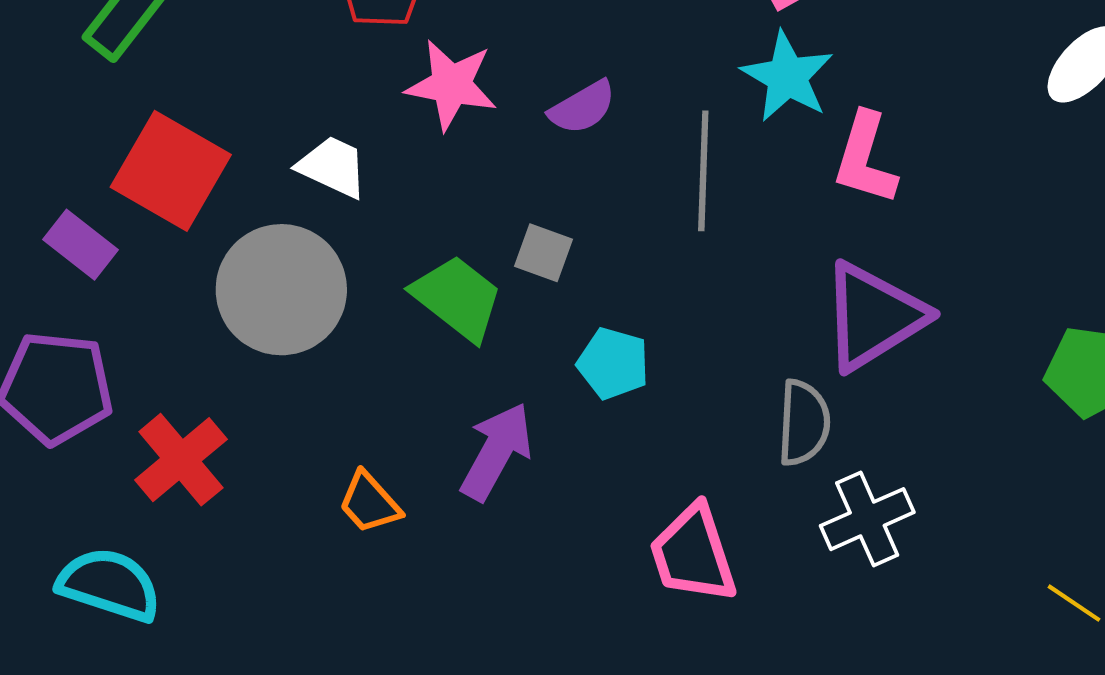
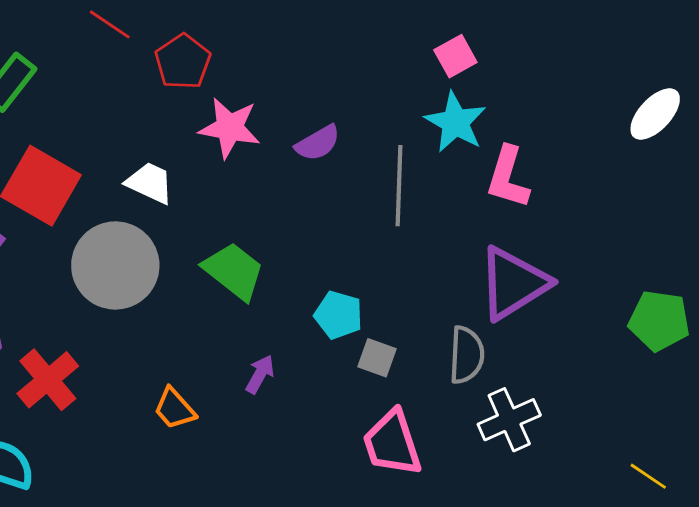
gray square: (544, 253) -> (377, 358), moved
purple arrow: (496, 451) -> (260, 374), size x0.6

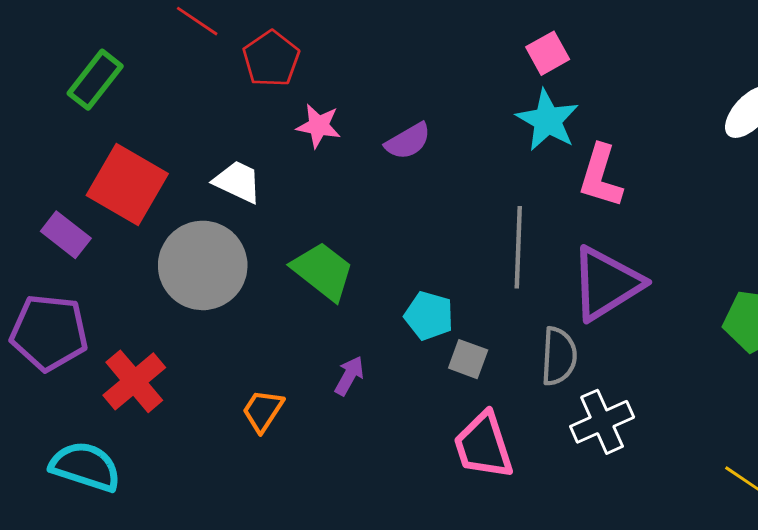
pink star: (230, 128) -> (319, 126), size x0.7
gray line: (399, 186) -> (518, 247), moved
orange trapezoid: (175, 409) -> (263, 411), turned 75

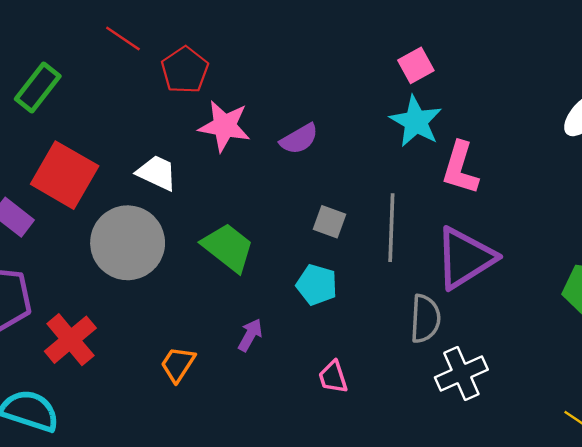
pink star: (319, 126) -> (224, 126), size x1.4
gray square: (468, 359) -> (330, 222), moved
pink trapezoid: (483, 446) -> (333, 377), moved, size x0.6

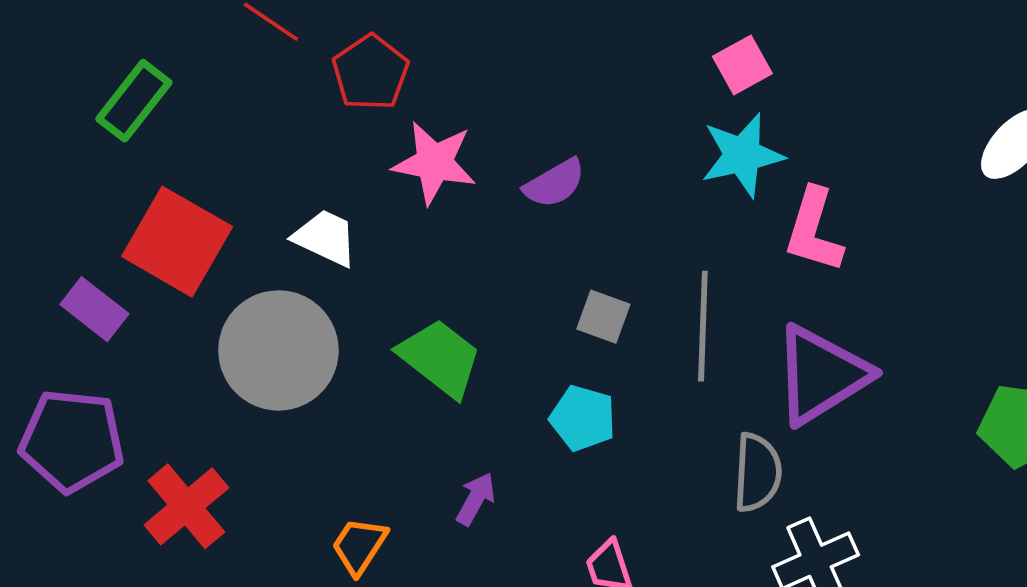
cyan star: (416, 121) -> (742, 155), turned 30

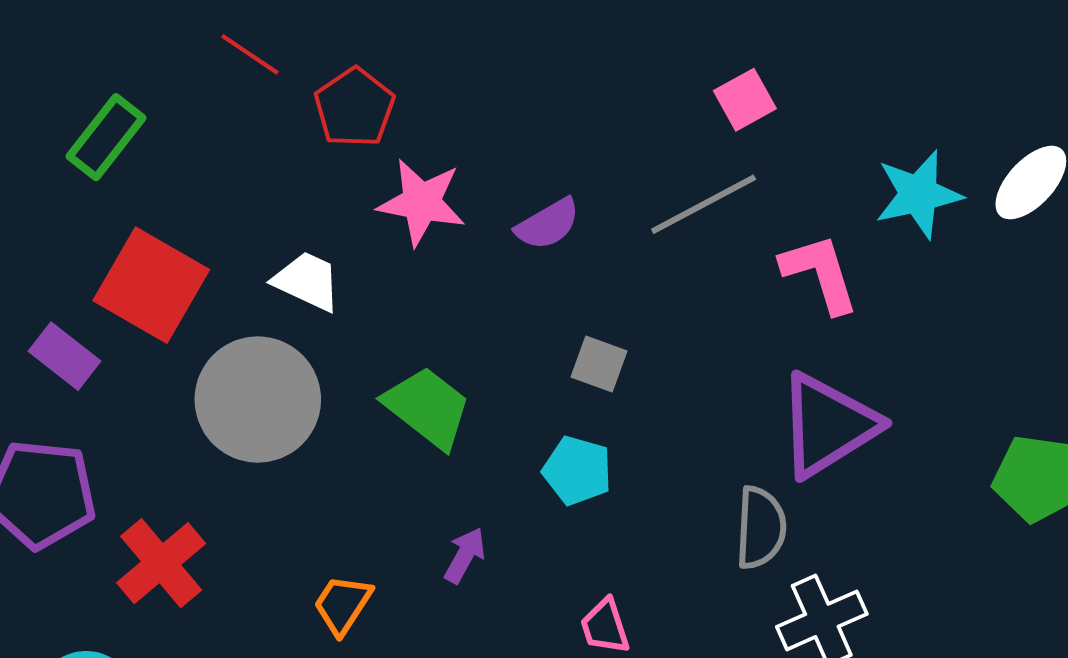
cyan star: (742, 155) -> (918, 194), moved
pink L-shape: (814, 230) -> (820, 273), turned 146
gray line: (703, 326) -> (704, 204), moved, turned 60

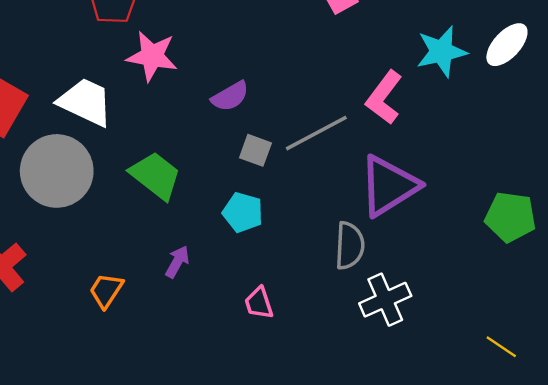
gray line: (704, 204) -> (316, 133), moved
purple semicircle: (548, 224) -> (230, 96), moved
pink L-shape: (820, 273) -> (384, 97), turned -126
white trapezoid: (307, 281) -> (85, 102), size x1.4

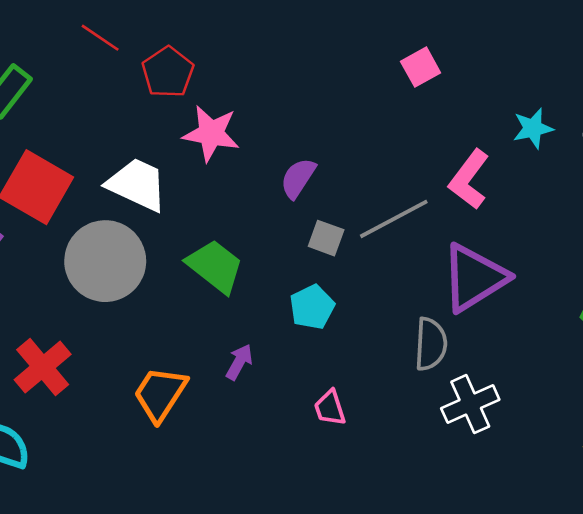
cyan star: (442, 52) -> (533, 128), size x0.7
purple semicircle: (230, 96) -> (298, 178), turned 153
cyan pentagon: (243, 212) -> (312, 307), turned 30
orange trapezoid: (106, 290) -> (160, 394), size x1.4

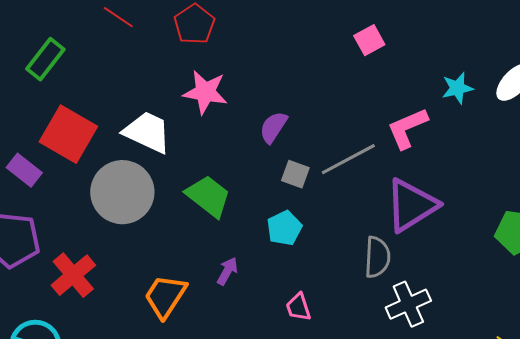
red pentagon: (168, 72) -> (194, 24), moved
pink L-shape: (469, 179) -> (407, 128), turned 30

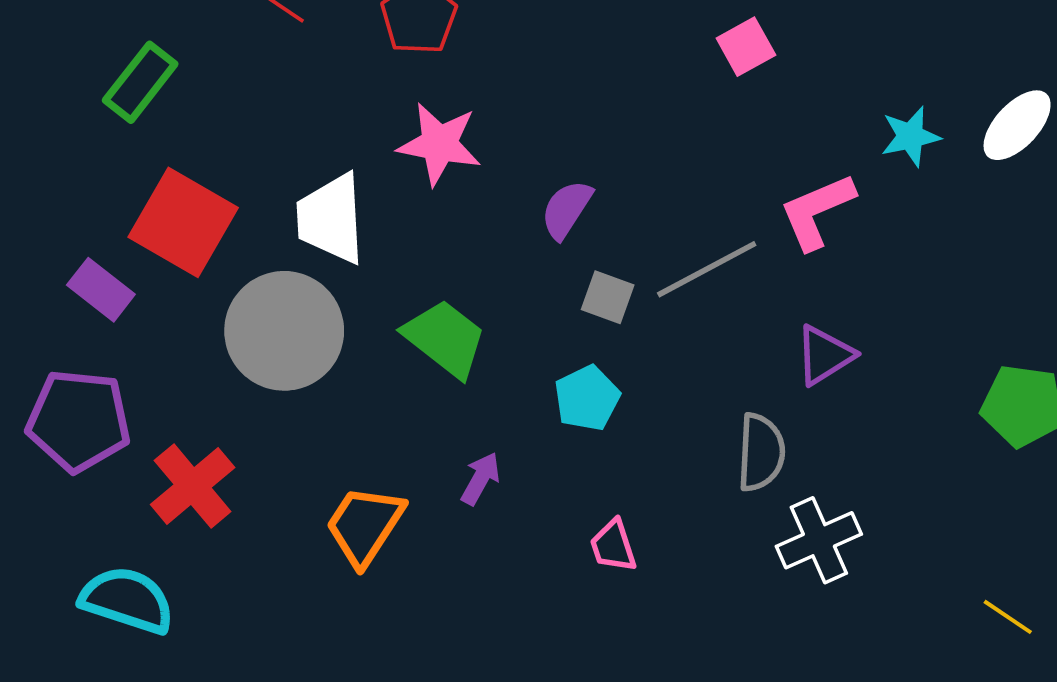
white trapezoid: (147, 132) -> (331, 219), turned -118
purple triangle: (411, 205) -> (824, 355), size x0.6

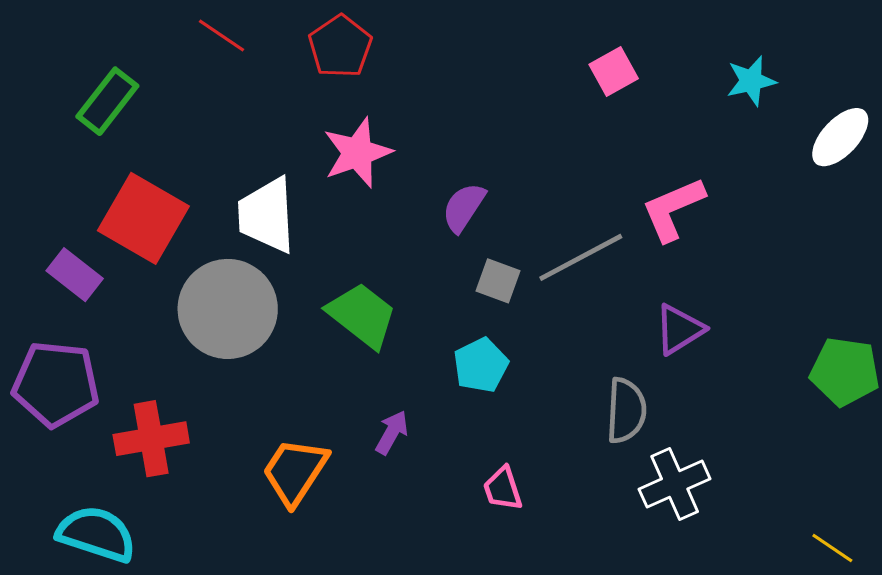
cyan star: (910, 136) -> (751, 81), moved
pink star: (439, 144) -> (357, 153), turned -30
red cross: (193, 486) -> (151, 439), turned 30

